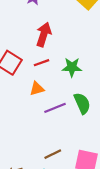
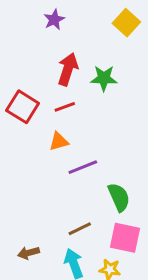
green star: (72, 67) -> (104, 78), moved
green semicircle: (82, 103) -> (119, 197), moved

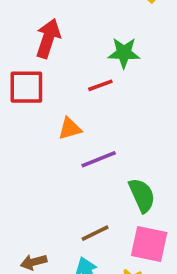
red arrow: (68, 69) -> (48, 38), moved
red square: (23, 107) -> (26, 87), turned -32
red line: (65, 107) -> (100, 85), moved

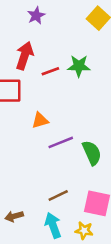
red line: (100, 85) -> (50, 71), moved
green semicircle: (142, 195) -> (92, 153), moved

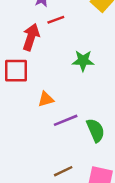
green star: (79, 66) -> (83, 61), moved
red line: (50, 71) -> (56, 20), moved

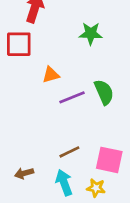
green semicircle: (96, 130) -> (104, 92), moved

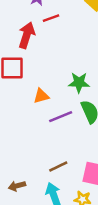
green star: (91, 34) -> (79, 83), moved

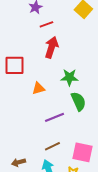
red arrow: (27, 35) -> (51, 47), moved
purple line: (61, 117) -> (54, 117), moved

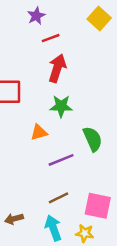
green star: (69, 77) -> (61, 106), moved
orange triangle: (38, 88) -> (39, 132), moved

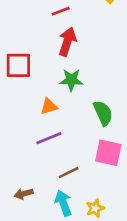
purple line: (61, 160) -> (49, 138), moved
pink square: (98, 206) -> (108, 153), moved
yellow star: (85, 233) -> (95, 208), turned -30

